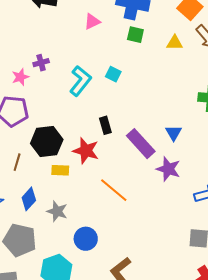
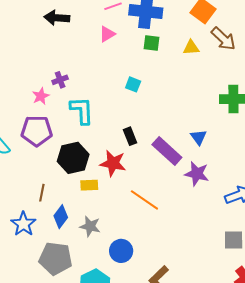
cyan L-shape: (80, 81) -> (82, 111), moved, turned -36
brown line: (17, 162) -> (42, 193), moved

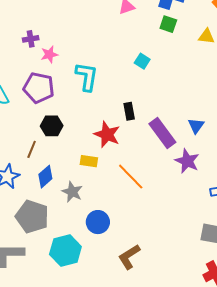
purple cross: (60, 80) -> (31, 39), moved
black hexagon: (73, 158) -> (52, 126), moved, size x0.7
yellow rectangle: (89, 185) -> (89, 161), moved

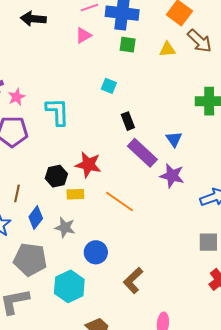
black rectangle: (129, 111) -> (128, 121), moved
black hexagon: (52, 126) -> (56, 176), moved

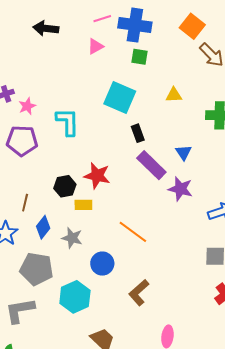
yellow triangle: (167, 49) -> (174, 95), moved
cyan square: (109, 86) -> (120, 98), size x2.0
orange line: (119, 201) -> (133, 232), moved

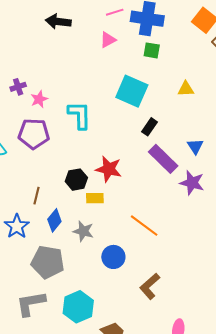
black rectangle: (138, 133) -> (150, 127), turned 54
cyan hexagon: (75, 297) -> (78, 307), moved

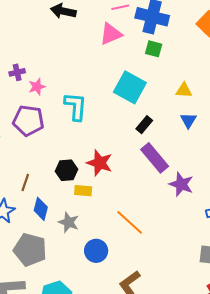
pink triangle: (108, 40) -> (111, 34), size x1.4
blue triangle: (195, 146) -> (188, 120), moved
blue diamond: (54, 220) -> (41, 209), turned -30

